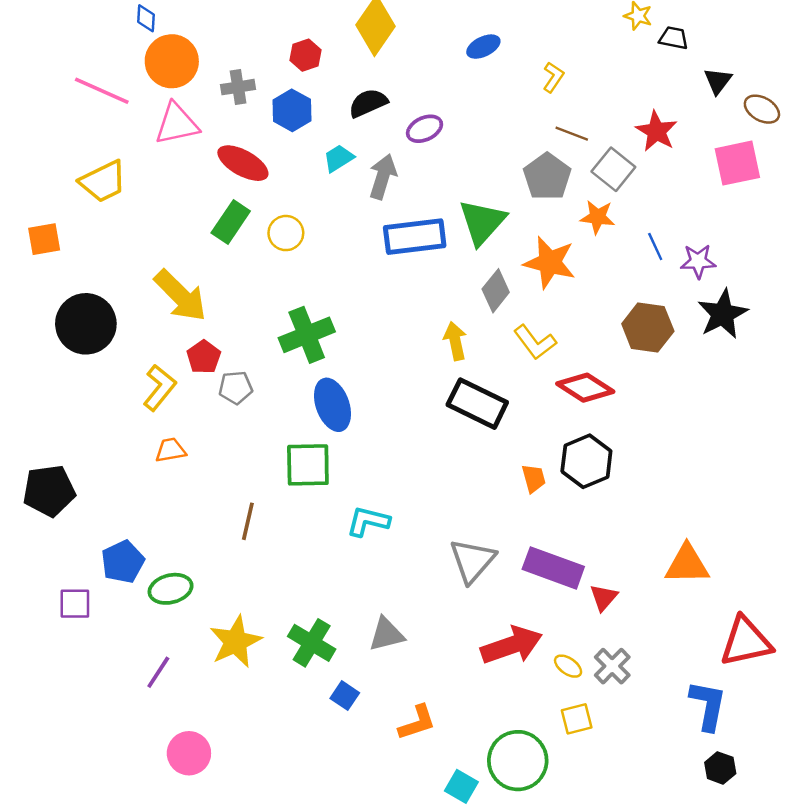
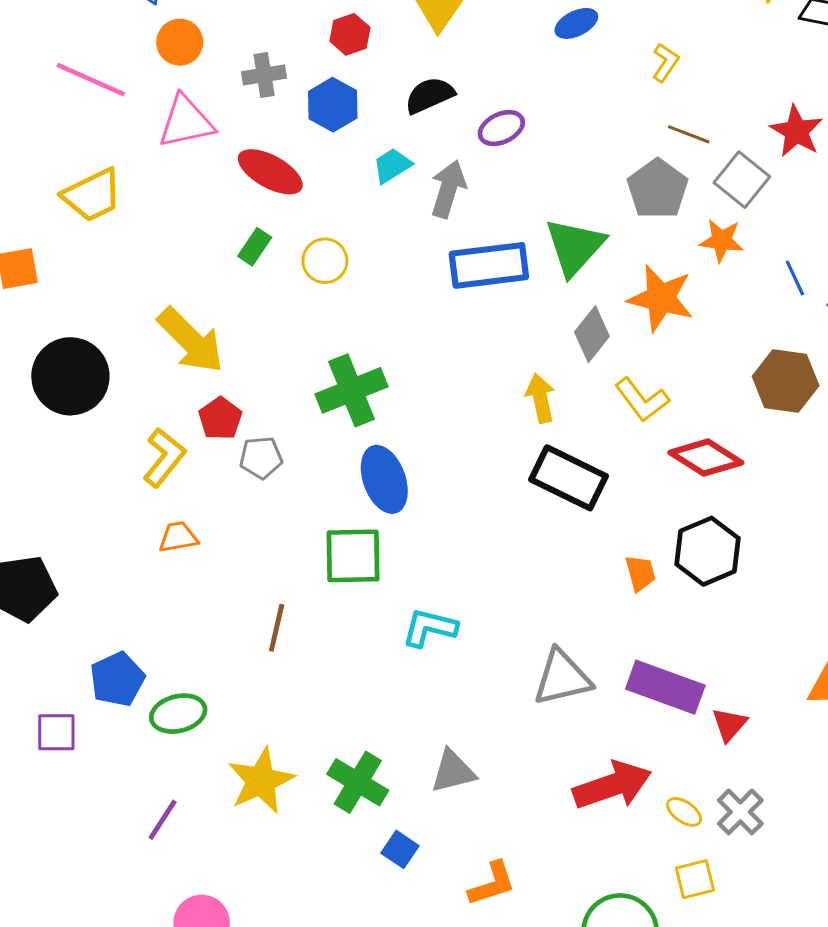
orange circle: (172, 61) -> (180, 42), size x0.7
green rectangle: (231, 222) -> (255, 247), size x0.7
gray triangle: (472, 561) -> (562, 678), turned 36

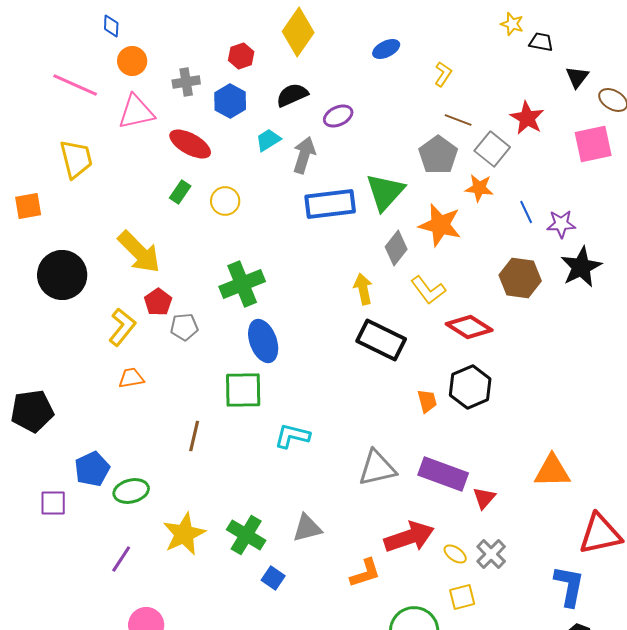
yellow trapezoid: (92, 195) -> (76, 159), turned -78
orange L-shape: (492, 884) -> (365, 573), moved

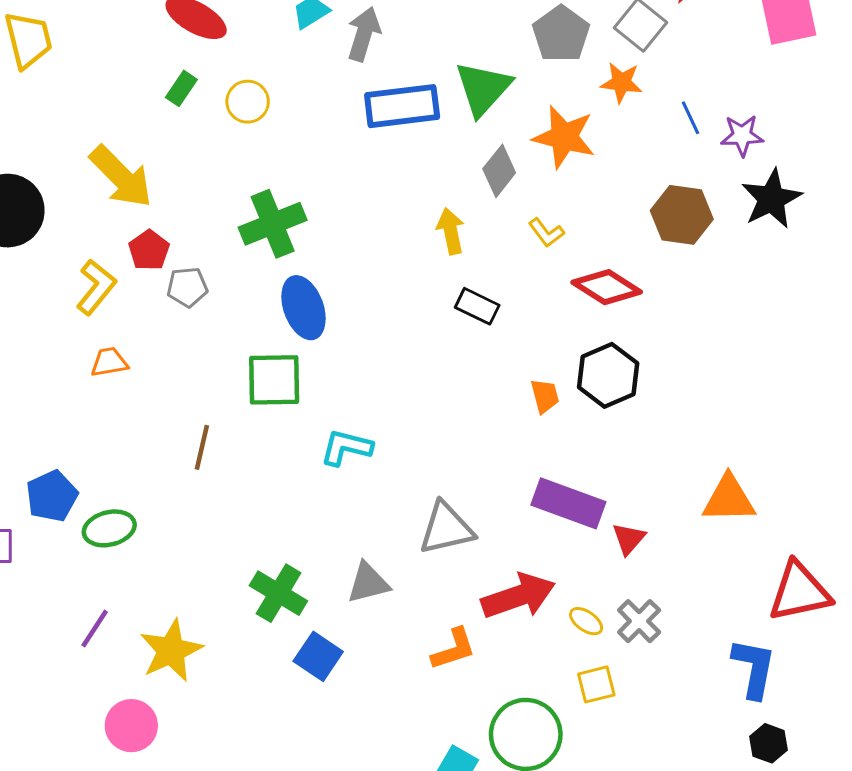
yellow L-shape: (428, 290) -> (546, 233), size x0.7
black rectangle: (381, 340) -> (477, 306), size x0.6
gray triangle: (377, 468) -> (446, 528), moved
yellow star: (184, 534) -> (171, 651), moved
blue square: (273, 578) -> (318, 656), size x1.4

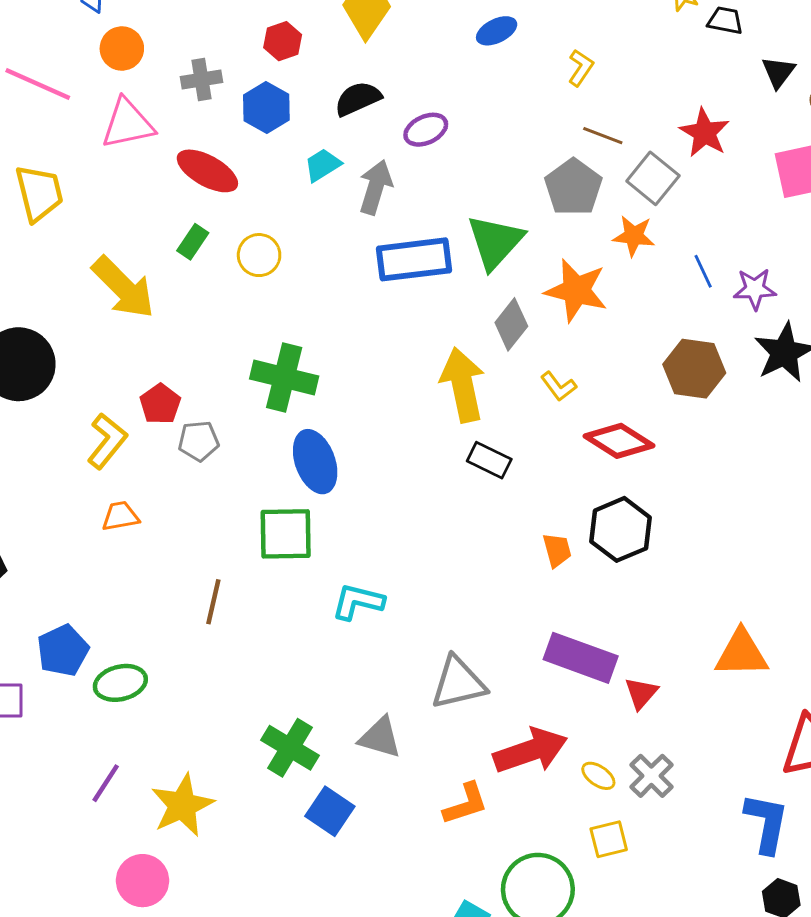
yellow arrow: (121, 177) -> (123, 288), moved
green cross: (273, 224) -> (284, 378), turned 36
yellow arrow: (451, 231) -> (463, 385), size x1.6
gray triangle: (368, 583) -> (380, 737), turned 30

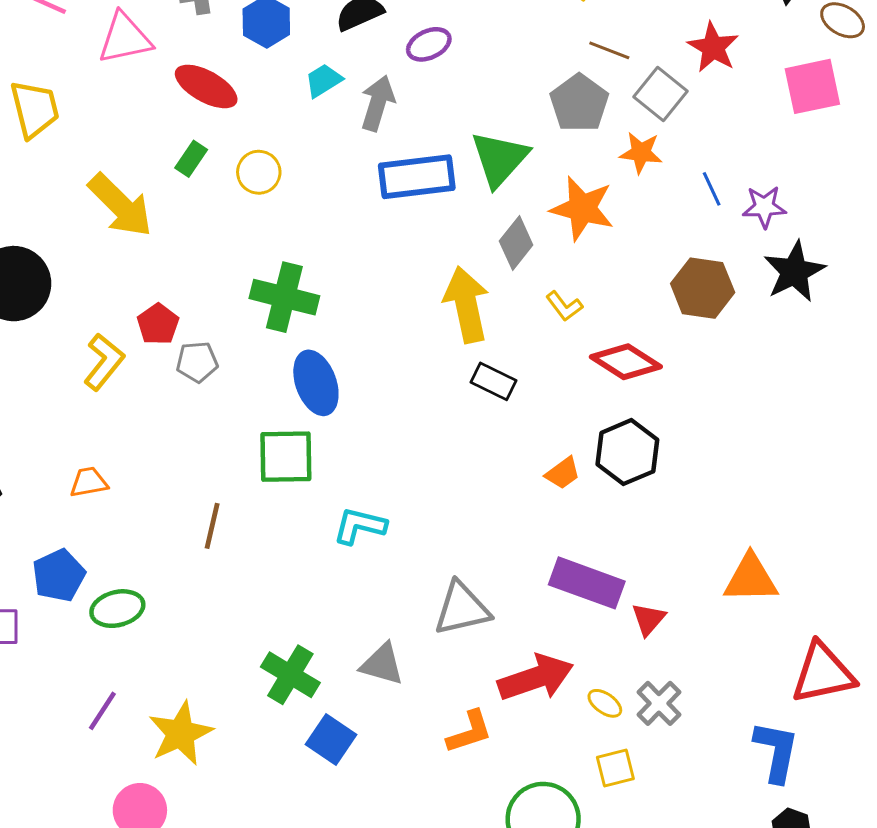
orange trapezoid: (120, 516) -> (89, 482), moved
orange trapezoid: (557, 550) -> (563, 473), turned 69

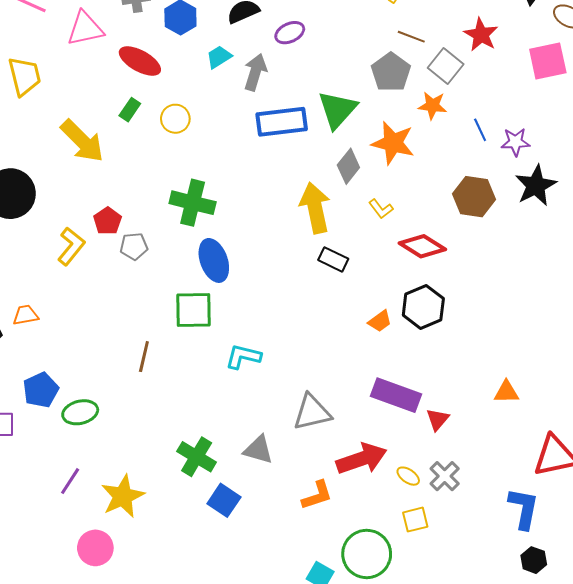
orange trapezoid: (89, 482) -> (26, 315), moved
orange triangle: (751, 578) -> (506, 392), size x0.7

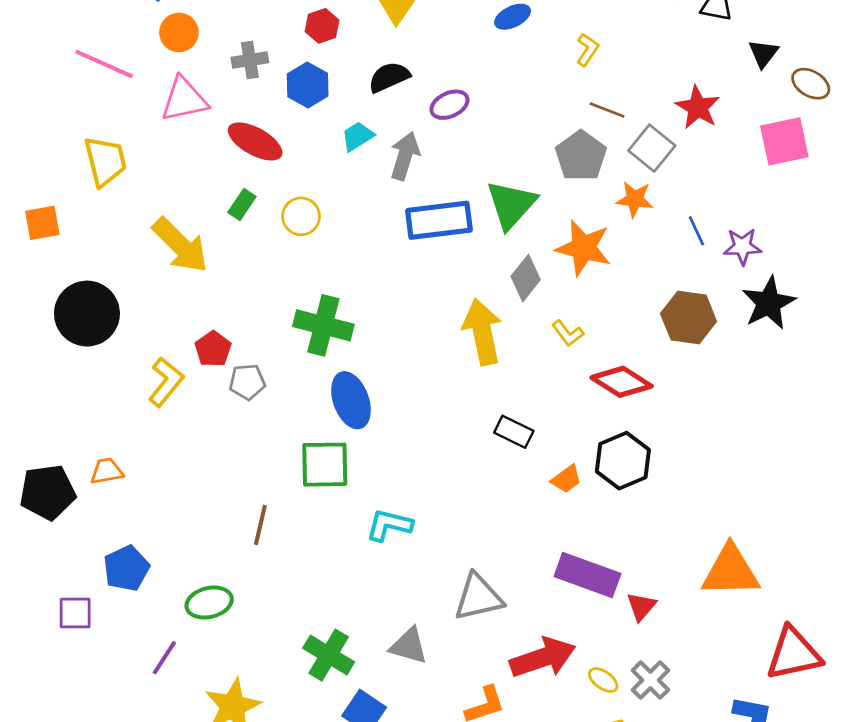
black rectangle: (333, 259) -> (514, 432), moved
orange triangle: (506, 392) -> (731, 571), size x1.8
green ellipse: (80, 412) -> (209, 603), moved
purple line: (70, 481) -> (164, 658), moved

